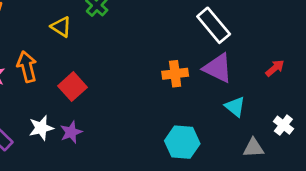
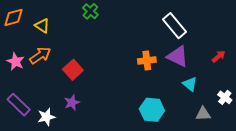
yellow triangle: (61, 27) -> (42, 26), moved
orange arrow: (27, 67) -> (40, 55), turned 70
white star: (41, 128) -> (46, 117), moved

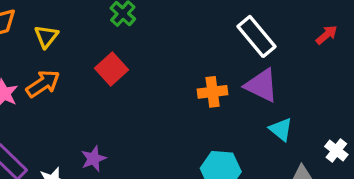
yellow triangle: (42, 26) -> (46, 36), turned 35
red arrow: (219, 56) -> (327, 35), moved
red square: (73, 70) -> (111, 69), moved

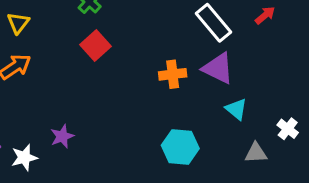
red arrow: (327, 35) -> (265, 15), moved
red square: (111, 69) -> (95, 46), moved

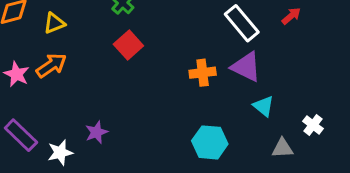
yellow triangle: (18, 23) -> (54, 23), turned 30

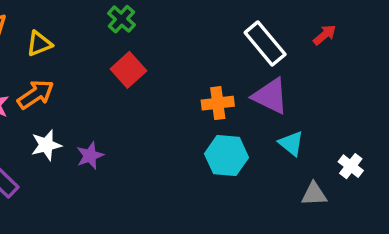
purple star: (96, 132) -> (90, 156), moved
cyan hexagon: (210, 142) -> (227, 156), moved
white star: (60, 153) -> (46, 145), moved

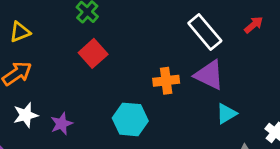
cyan triangle: (291, 143) -> (226, 114), turned 50
cyan hexagon: (227, 156) -> (130, 119), moved

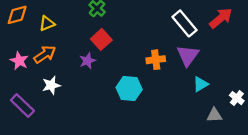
red arrow: (254, 25) -> (221, 18), size x1.6
purple triangle: (209, 75) -> (188, 55), turned 40
purple star: (61, 124) -> (87, 61), moved

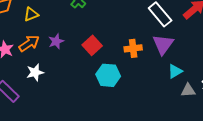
red square: (101, 39) -> (92, 45), moved
purple star: (87, 61) -> (56, 41), moved
gray triangle: (214, 115) -> (188, 90), moved

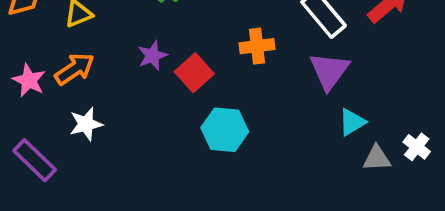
purple star: (56, 41) -> (152, 56), moved
orange cross: (133, 48) -> (257, 46), moved

